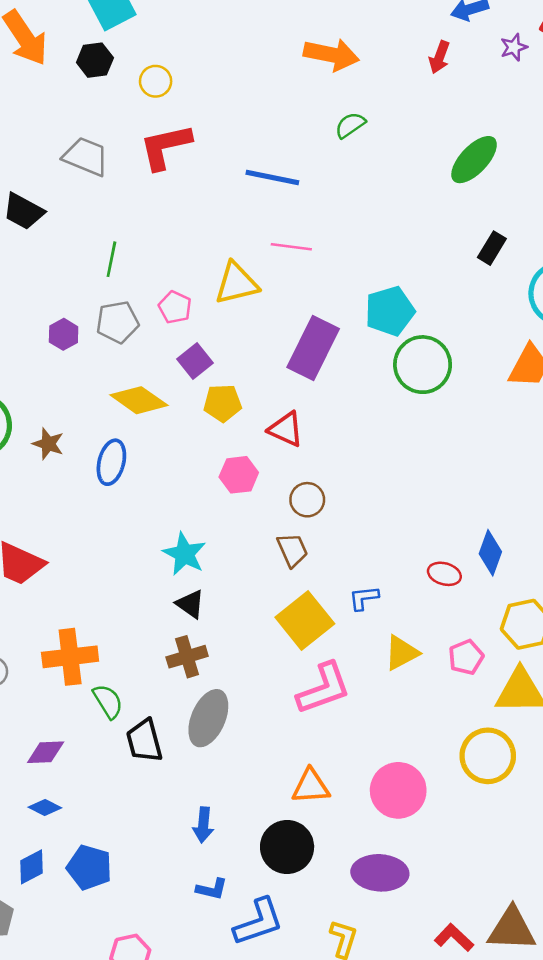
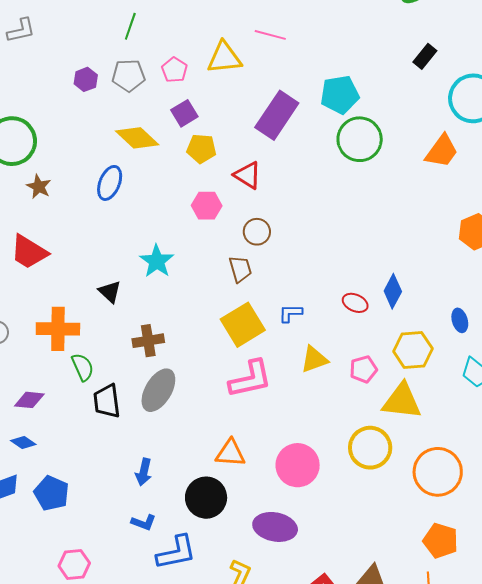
brown star: (48, 444) -> (39, 187), moved
black triangle: (190, 604) -> (110, 292), moved

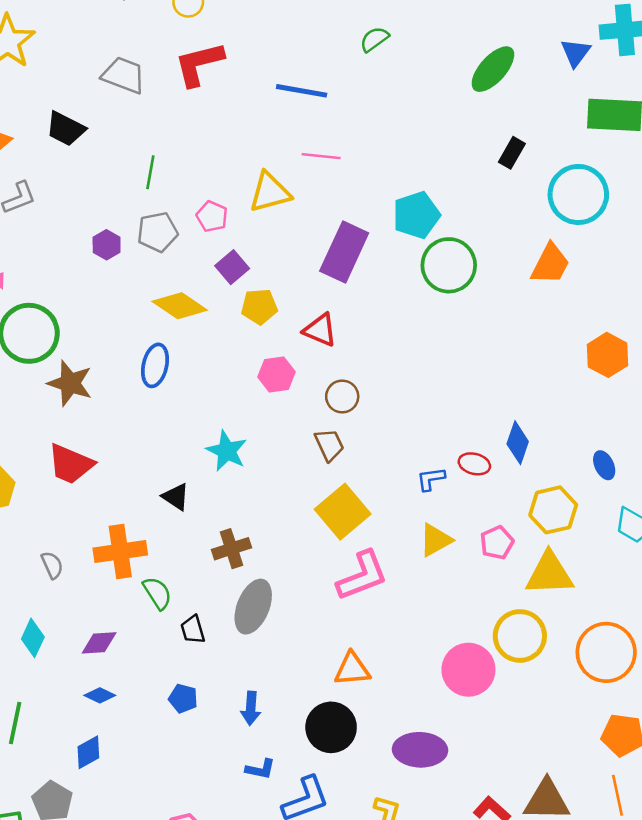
brown star: (39, 187) -> (70, 383), size x1.5
blue L-shape: (290, 313) -> (431, 479), moved
black trapezoid: (107, 401) -> (193, 630), size x0.7
pink circle: (298, 465) -> (468, 670), moved
blue pentagon: (51, 493) -> (183, 699), moved, size x0.7

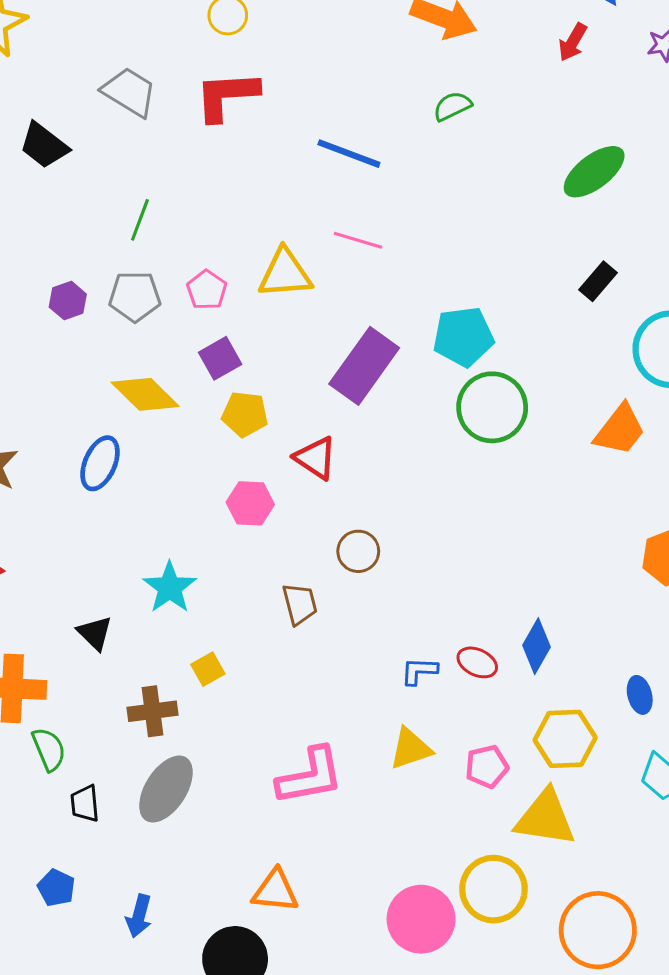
brown circle: (342, 396) -> (358, 551), moved
yellow square: (343, 512) -> (208, 669), moved, size x0.5

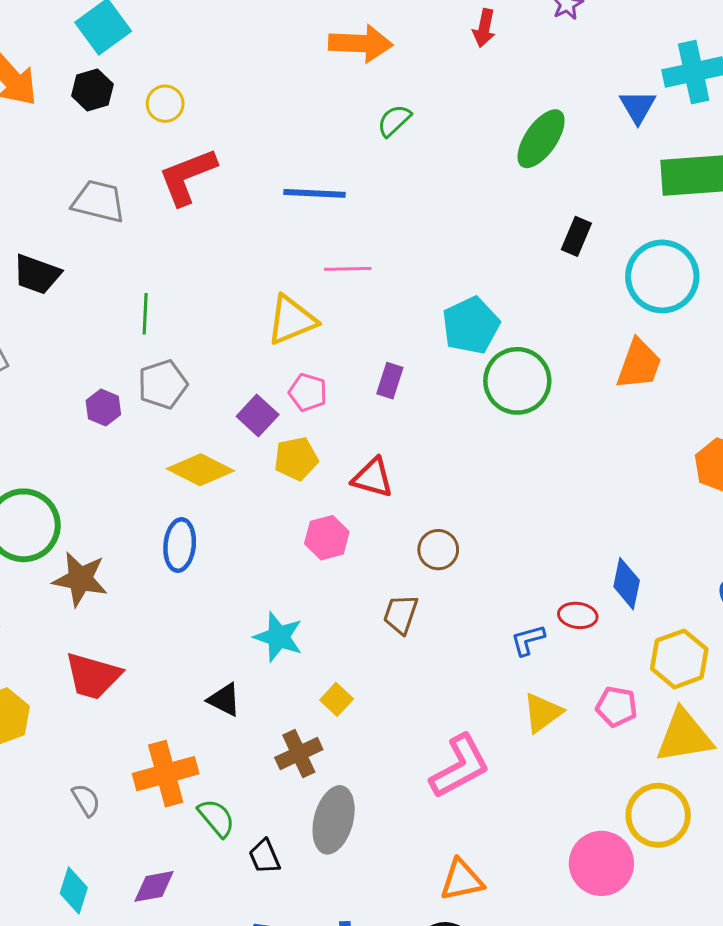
pink pentagon: (207, 290) -> (308, 392), moved
purple rectangle: (364, 366) -> (390, 381), size x0.5
brown trapezoid: (300, 604) -> (401, 614), turned -129
pink pentagon: (487, 767) -> (617, 707), turned -30

